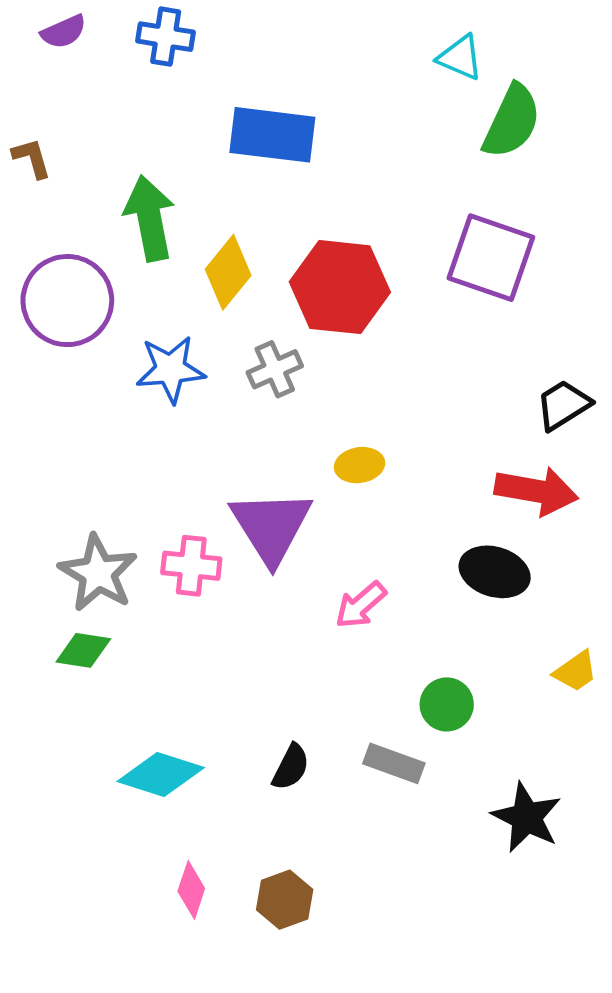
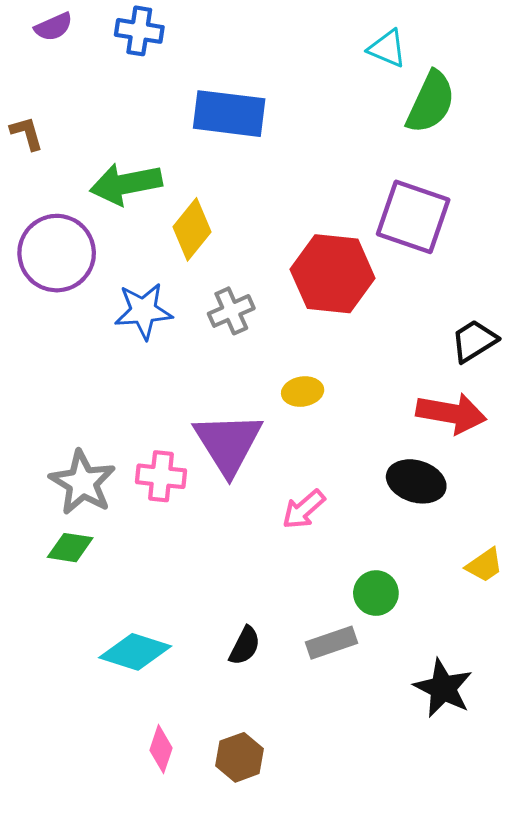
green arrow: (150, 218) -> (126, 184), turned -90
red hexagon: (340, 287) -> (333, 274), moved
gray rectangle: (394, 763) -> (331, 643), turned -39

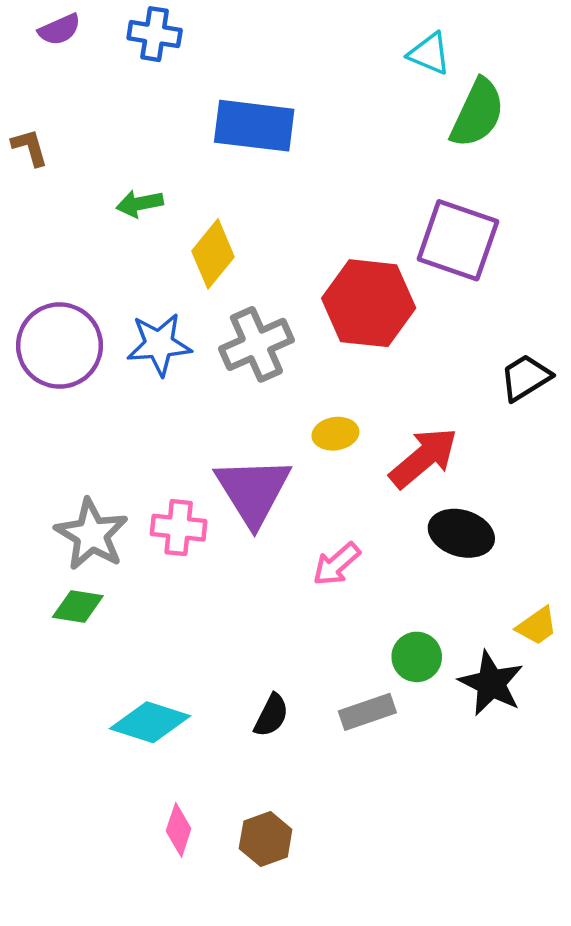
green arrow: (126, 184) -> (140, 204), size x0.6
purple circle: (57, 253) -> (59, 346), moved
gray cross: (231, 311) -> (256, 344), size x1.4
red arrow: (451, 413) -> (424, 458), moved, turned -50
black star: (443, 688) -> (491, 683), moved

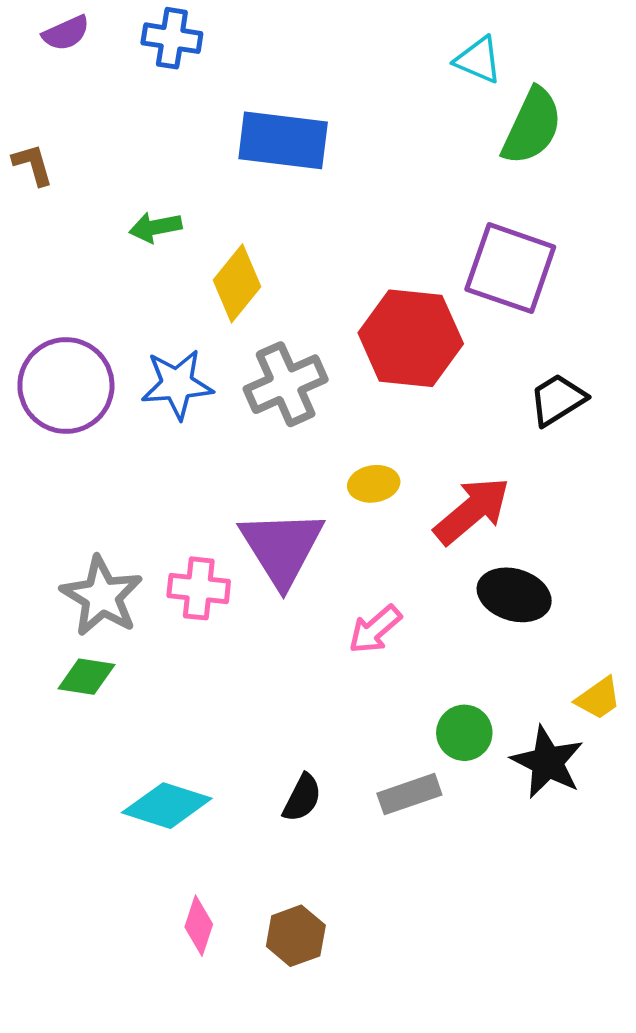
black trapezoid: (525, 378) -> (558, 400), moved

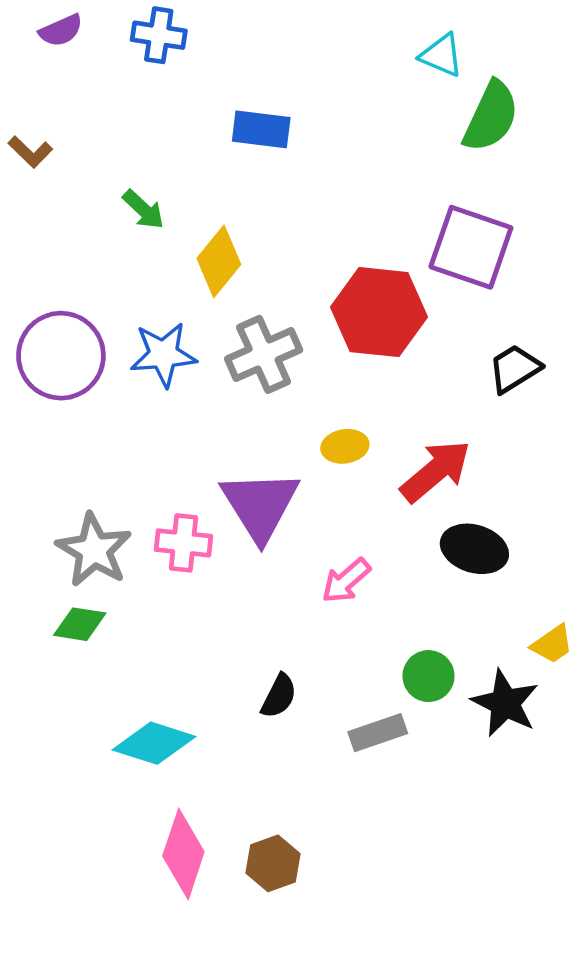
blue rectangle: (283, 140) -> (261, 129), size x0.7
brown L-shape: (33, 165) -> (30, 152), turned 150
green arrow: (155, 227) -> (143, 210), turned -126
black semicircle: (302, 798) -> (279, 696), moved
pink diamond: (199, 926) -> (183, 854), size x1.6

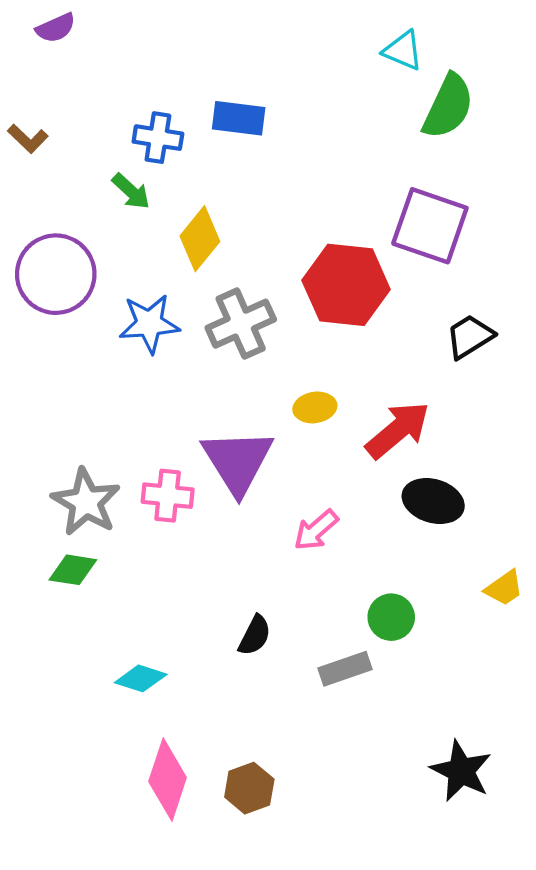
blue cross: (159, 35) -> (158, 138), moved
purple circle: (61, 356) -> (56, 274), moved
black star: (505, 703) -> (461, 771), moved
cyan diamond: (154, 743) -> (141, 678), size x0.7

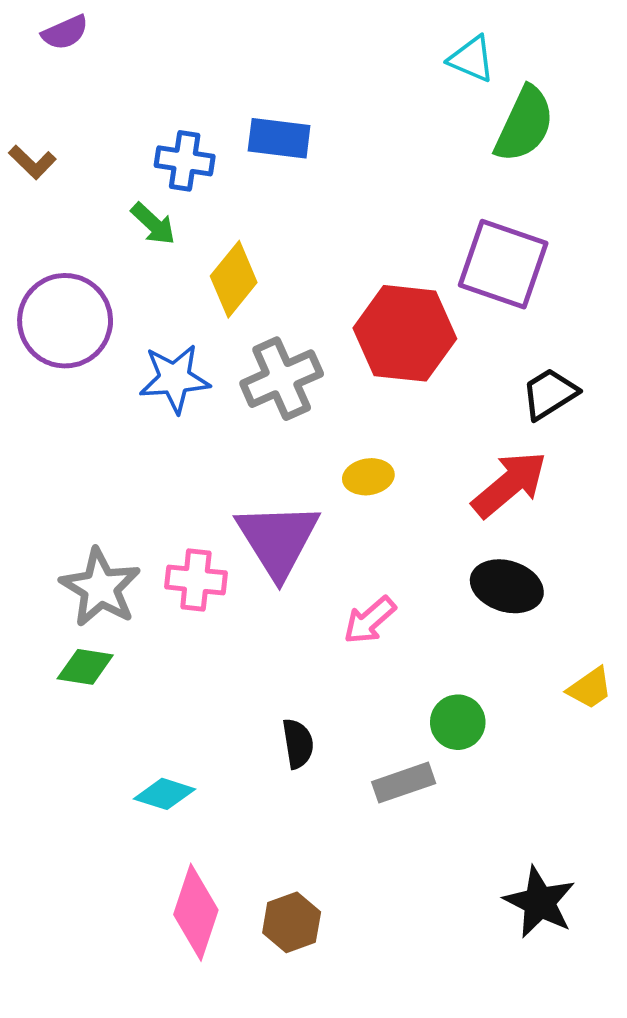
red arrow: (398, 430) -> (509, 484), moved
black semicircle: (255, 635) -> (298, 744), turned -36

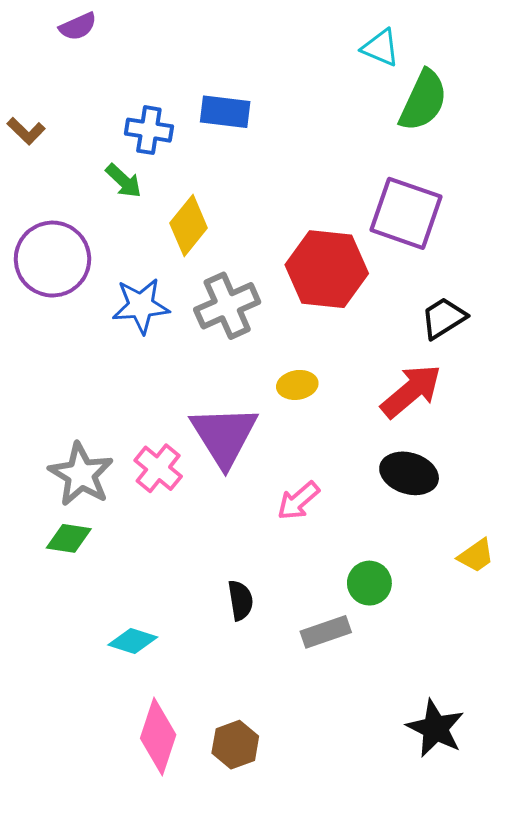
purple semicircle: (65, 32) -> (78, 26), moved
pink cross: (196, 580) -> (158, 468), turned 33

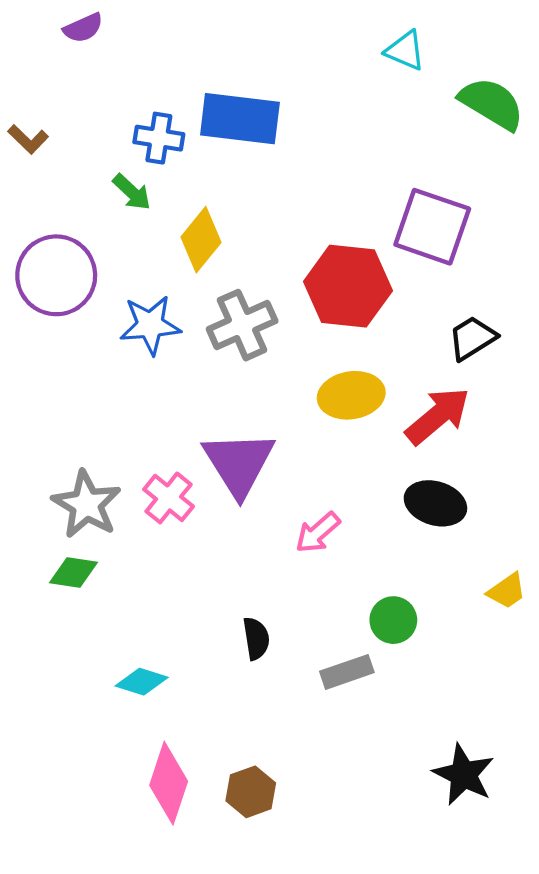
green semicircle: (423, 101) -> (492, 104), moved, turned -84
blue rectangle: (225, 112) -> (240, 119), size x1.5
yellow ellipse: (297, 385) -> (351, 395), moved, size x1.5

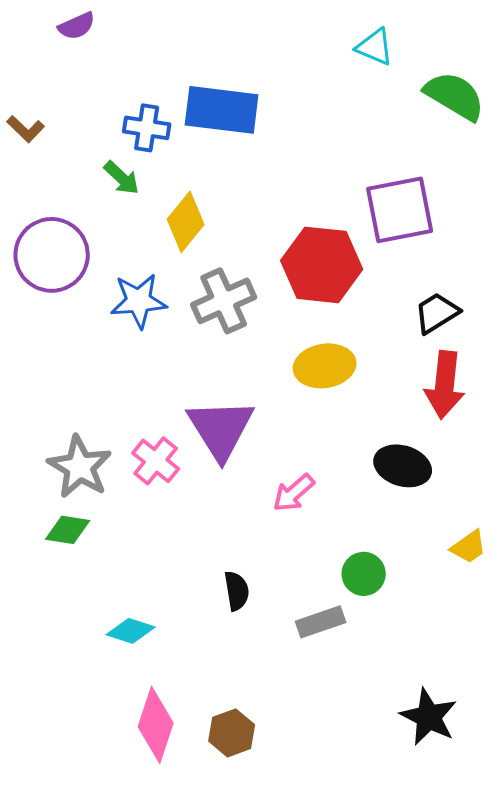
purple square: (432, 227) -> (400, 210), turned -30
red arrow: (438, 416) -> (445, 385), moved, turned 136

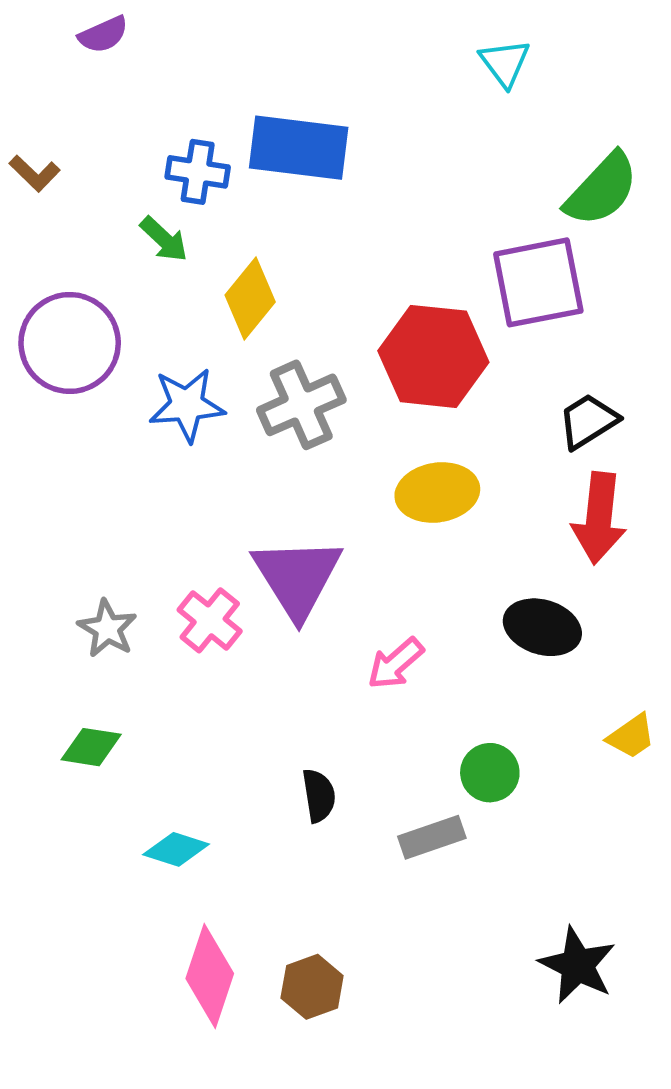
cyan triangle: (375, 47) -> (505, 63), turned 30
green semicircle: (455, 96) -> (602, 189), moved, turned 102
gray star: (80, 467) -> (107, 629), size x0.7
green diamond: (68, 530) -> (91, 747), moved

